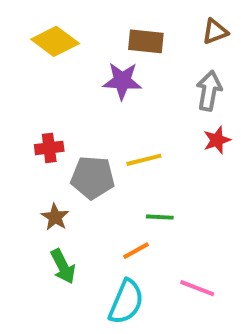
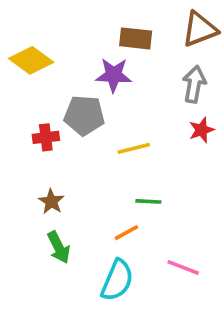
brown triangle: (215, 32) -> (200, 29), size x1.5
yellow diamond: (55, 41) -> (31, 60), moved
gray pentagon: (93, 178) -> (84, 115), moved

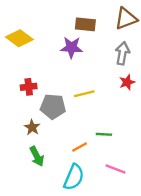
gray pentagon: (84, 115) -> (53, 107), moved
green line: (148, 201) -> (104, 134), moved

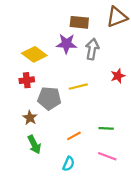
yellow diamond: (19, 38) -> (34, 54), moved
gray arrow: (122, 53) -> (92, 49), moved
green line: (104, 134) -> (106, 128), moved
cyan semicircle: (74, 177) -> (69, 164), size x0.6

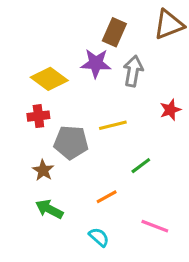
brown rectangle: (79, 22) -> (114, 32), turned -72
green line: (106, 128) -> (141, 166), moved, turned -40
green arrow: (34, 144) -> (49, 209), turned 144
cyan semicircle: (69, 164) -> (99, 237), turned -72

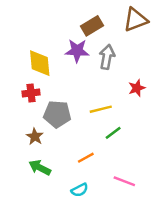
brown rectangle: (114, 32) -> (92, 26), turned 35
yellow diamond: (49, 79) -> (40, 63), turned 48
yellow line: (113, 125) -> (101, 109), moved
cyan semicircle: (99, 237) -> (80, 190), turned 112

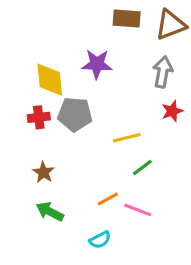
brown rectangle: (92, 26) -> (127, 18), moved, turned 35
gray arrow: (107, 57) -> (163, 72), moved
gray pentagon: (57, 114) -> (75, 114), moved
pink line: (124, 181) -> (138, 210), moved

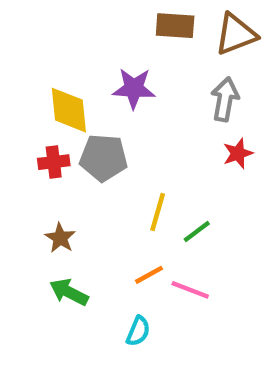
yellow line: (127, 138) -> (158, 212), moved, turned -60
cyan semicircle: (100, 240) -> (138, 331), turned -40

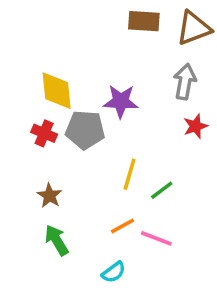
purple star: (134, 88) -> (121, 101), moved
red cross: (54, 162) -> (44, 133), turned 30
green arrow: (69, 292) -> (57, 240), turned 32
cyan semicircle: (138, 331) -> (114, 272), turned 30

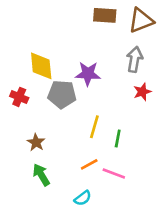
red cross: (44, 133) -> (19, 97), moved
green line: (162, 190) -> (118, 138), turned -42

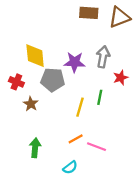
gray arrow: (135, 59) -> (103, 57), moved
green line: (118, 138) -> (100, 97), moved
brown star: (36, 142) -> (31, 104), moved
green arrow: (41, 175) -> (35, 148), turned 36

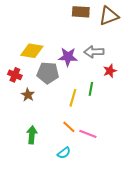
yellow diamond: (35, 56) -> (32, 51), turned -75
gray arrow: (103, 57) -> (94, 52), turned -102
orange line: (76, 139) -> (69, 127), turned 72

